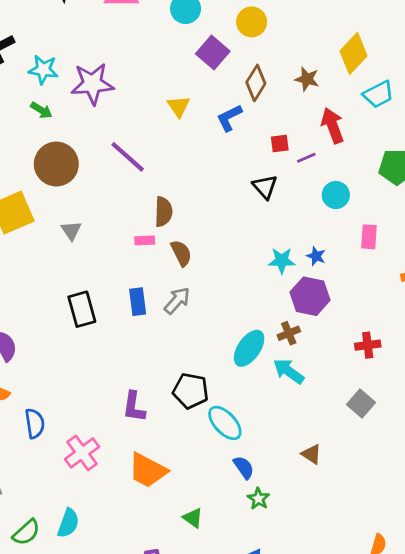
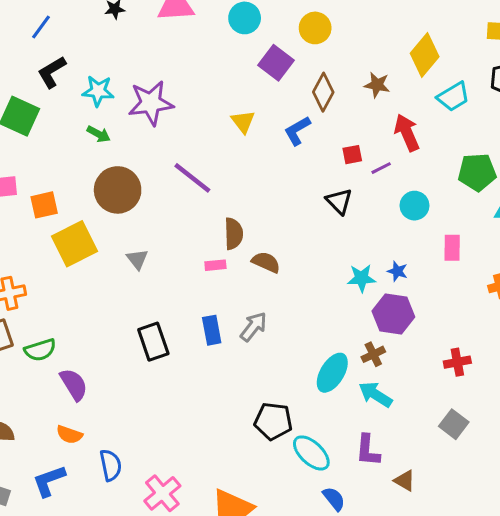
brown semicircle: (181, 253) -> (266, 262), moved, turned -36
purple L-shape: (134, 407) -> (368, 450), moved

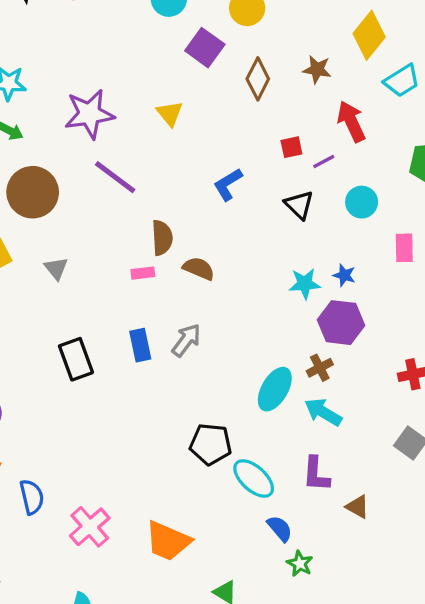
purple star: (151, 103) -> (89, 114), moved
blue L-shape: (297, 131) -> (228, 184), moved
black triangle: (339, 201) -> (299, 205), moved

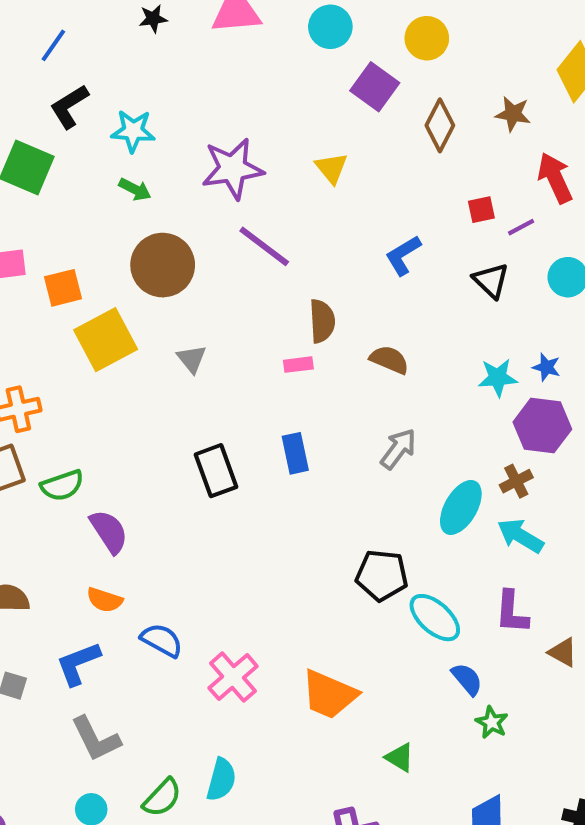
brown semicircle: (199, 268) -> (389, 360), moved
gray arrow: (186, 340) -> (398, 449), moved
blue semicircle: (32, 497) -> (162, 640), turned -48

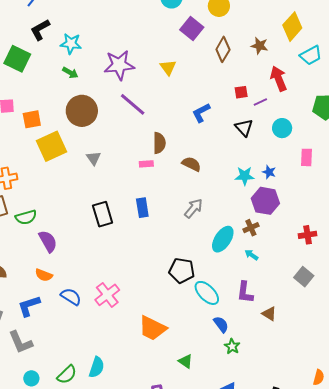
cyan arrow: (520, 536) -> (251, 255), size x0.6
pink cross: (233, 677) -> (107, 295), moved
gray L-shape: (96, 739) -> (21, 342), moved

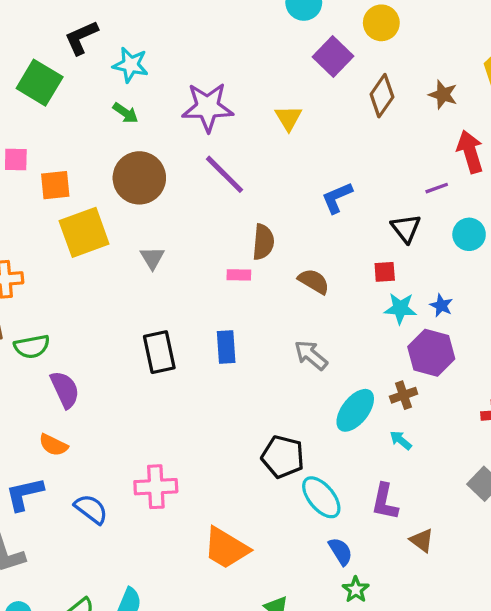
red square: (241, 92) -> (385, 272), moved
gray arrow: (193, 208) -> (311, 355), turned -95
pink cross: (107, 295) -> (156, 487), turned 30
blue semicircle: (71, 297) -> (91, 509), moved

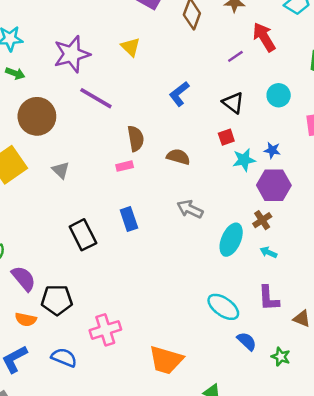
purple line: (437, 188) -> (235, 56), moved
black pentagon: (283, 457) -> (57, 300), moved
green star: (356, 590) -> (281, 357), moved

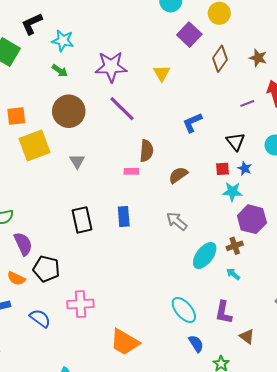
blue star: (272, 150) -> (245, 168), moved
brown semicircle: (178, 157) -> (178, 175), turned -66

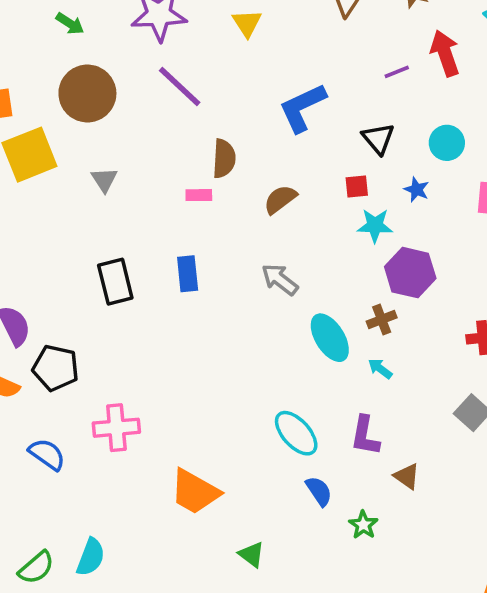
blue L-shape: (192, 123) -> (302, 108), size x1.4
blue star: (245, 168) -> (417, 190), moved
cyan ellipse: (205, 255) -> (330, 338), turned -68

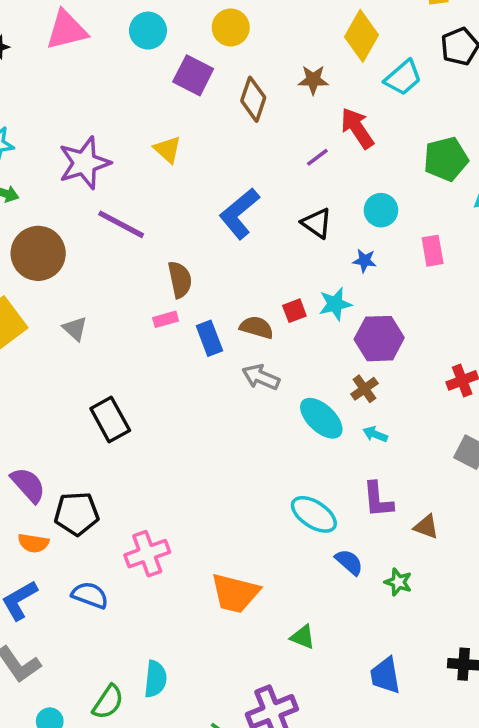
red square: (357, 187) -> (294, 311), moved
brown semicircle: (280, 199) -> (257, 327), moved, turned 68
blue rectangle: (188, 274) -> (209, 338), moved

